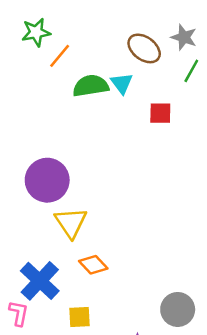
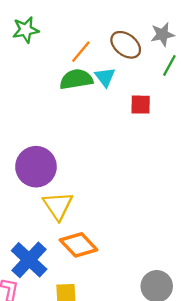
gray star: (184, 37) -> (162, 34), turned -30
orange line: (60, 56) -> (81, 52), moved
orange diamond: (93, 265) -> (79, 245), size x1.4

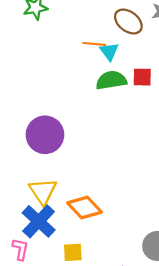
orange line: (81, 52) -> (94, 44), moved, turned 55
green semicircle: (76, 79) -> (111, 80), moved
yellow triangle: (58, 206) -> (43, 191), moved

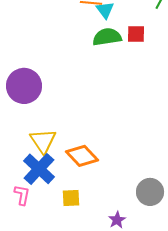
purple circle: (45, 135) -> (24, 86), moved

